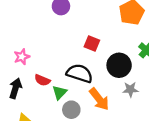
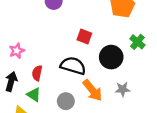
red semicircle: (42, 80) -> (37, 73), turned 80
gray star: (130, 89) -> (123, 89), moved
green triangle: (59, 92) -> (34, 95), moved, turned -40

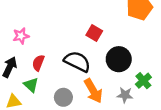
green cross: (137, 42) -> (143, 81), moved

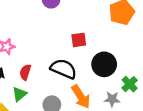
red square: (94, 33) -> (79, 40), turned -35
green triangle: (31, 85) -> (19, 94), turned 42

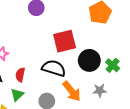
red square: (79, 40) -> (65, 41), size x1.6
green cross: (130, 84) -> (113, 65), moved

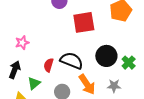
red square: (65, 41) -> (84, 22), moved
red semicircle: (20, 75) -> (49, 65), moved

